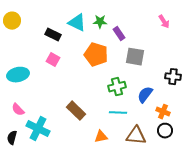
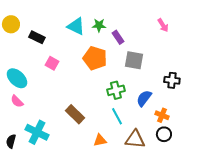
black rectangle: (53, 35) -> (37, 37), moved
cyan ellipse: (18, 75) -> (17, 78), turned 55
pink semicircle: (18, 110) -> (17, 101), moved
cyan line: (118, 113) -> (117, 116), turned 60

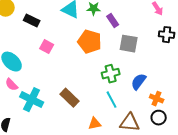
black cross: (172, 80) -> (167, 35), moved
cyan cross: (37, 132) -> (32, 100), moved

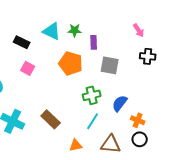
black rectangle: (32, 21) -> (22, 42), moved
purple rectangle: (113, 21) -> (94, 42), turned 32
cyan line: (112, 100) -> (93, 121), turned 60

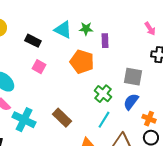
gray square: (110, 65) -> (133, 77), moved
green cross: (92, 95) -> (103, 94), turned -36

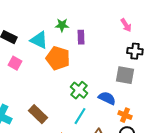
cyan triangle: (63, 30) -> (39, 40), moved
gray square: (133, 77) -> (125, 75), moved
blue semicircle: (131, 102) -> (107, 98), turned 78

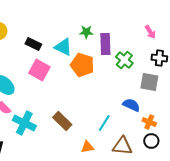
purple rectangle: (81, 37) -> (105, 44), size x1.5
pink square: (15, 63) -> (39, 70), size x1.5
green cross: (79, 90) -> (124, 60), moved

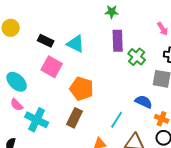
green star: (86, 32) -> (112, 12), moved
orange pentagon: (82, 65) -> (82, 89), moved
brown rectangle: (62, 121) -> (75, 118), turned 72

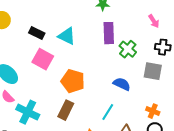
blue semicircle: (144, 102) -> (122, 84), moved

